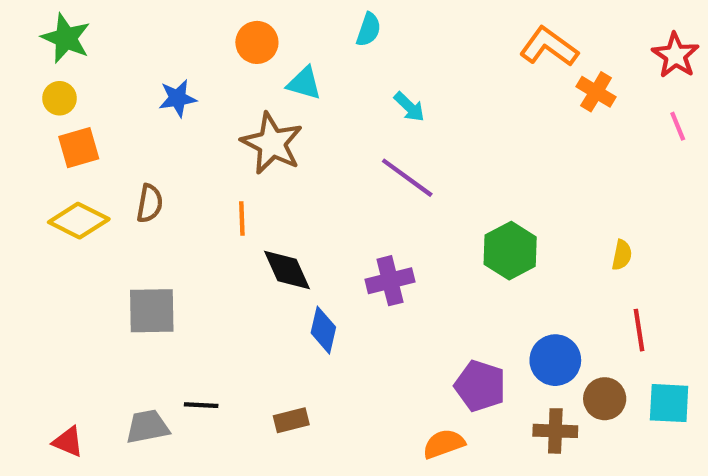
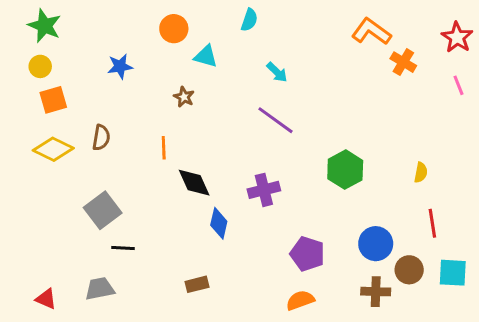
brown star: (272, 143) -> (184, 97), size x0.5
gray square: (152, 311) -> (103, 210), turned -36
purple pentagon: (480, 386) -> (307, 254), moved
black line: (201, 405) -> (123, 248), moved

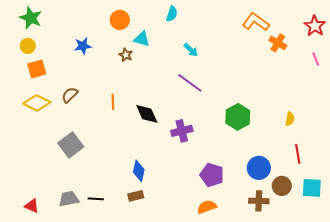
brown star: (184, 97) -> (126, 55), moved
brown semicircle: (101, 138) -> (70, 95), turned -144
black diamond: (194, 183) -> (147, 114), moved
blue diamond: (219, 223) -> (139, 171), moved
black line: (123, 248) -> (96, 199), moved

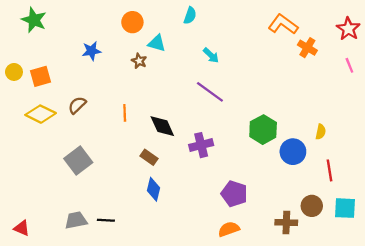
yellow circle: (28, 46) -> (14, 72), moved
blue circle: (259, 168) -> (293, 152), moved
brown rectangle: (136, 196) -> (149, 157), moved, turned 49
red triangle: (32, 206) -> (22, 228), moved

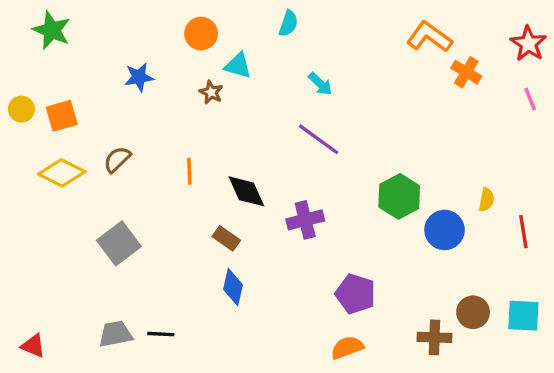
red line: (329, 170) -> (523, 232), moved

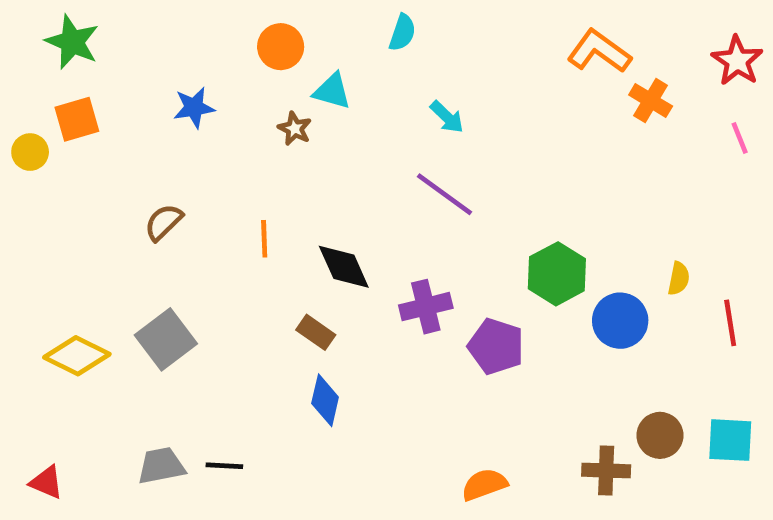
orange square: (62, 116) -> (77, 119), moved
yellow diamond: (62, 173) -> (77, 356), moved
purple pentagon: (356, 294) -> (496, 346), moved

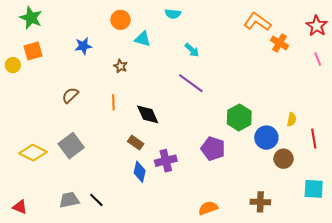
cyan semicircle: (402, 33) -> (173, 14), turned 77
brown star: (295, 129) -> (120, 66), moved
purple cross: (426, 307) -> (166, 161), moved
brown circle: (660, 435) -> (284, 159), moved
black line: (224, 466) -> (96, 200), turned 42

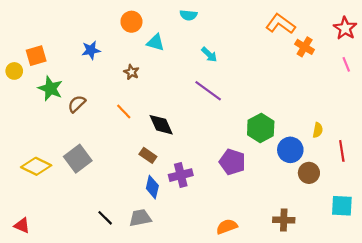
green star: (31, 18) -> (50, 89), moved
orange line: (113, 102) -> (124, 112), turned -42
gray trapezoid: (69, 200) -> (140, 218), moved

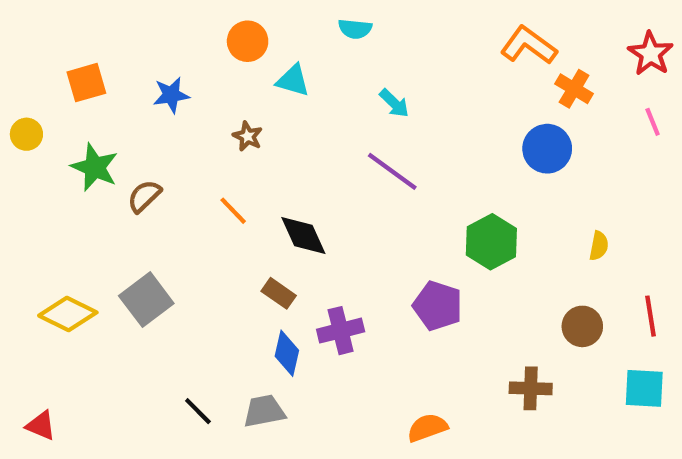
orange square: (36, 56) -> (86, 83), moved
blue circle: (290, 150) -> (547, 149), moved
red line: (342, 151) -> (651, 316), moved
brown cross: (284, 220) -> (531, 388), moved

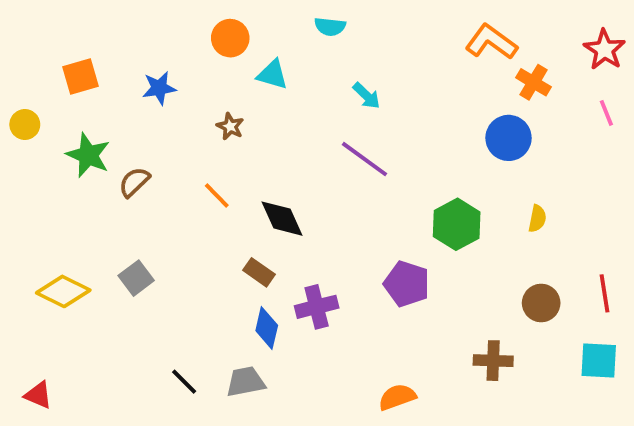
yellow semicircle: (599, 246) -> (537, 219), moved
gray square: (146, 300) -> (136, 278), size x0.7

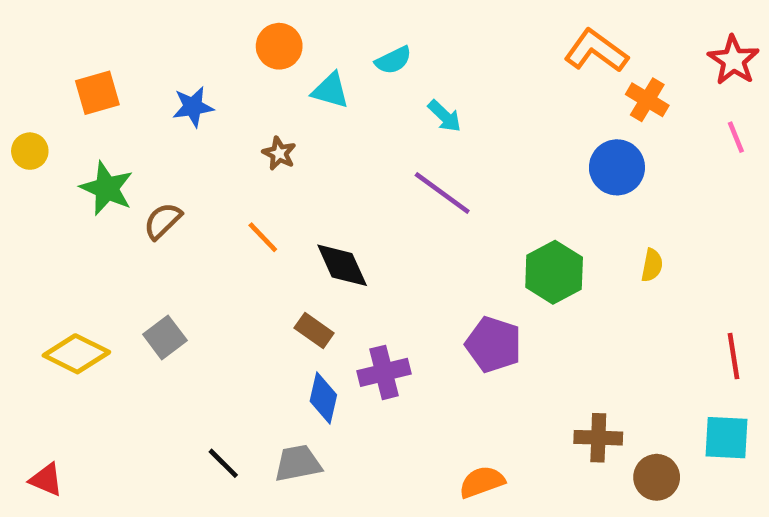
cyan semicircle: (330, 27) -> (393, 60), moved, turned -32
brown circle: (541, 303) -> (657, 477), moved

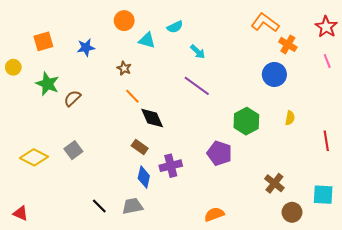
orange line: (263, 237) -> (132, 96), moved
red line: (733, 356) -> (326, 141), moved
brown cross: (598, 438) -> (274, 183), moved, turned 36

